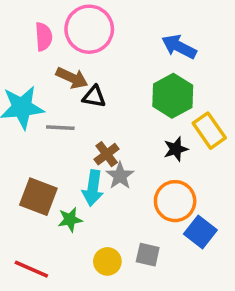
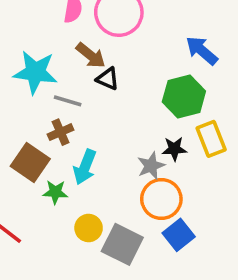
brown cross: (107, 154) -> (60, 132), moved
gray star: (120, 176) -> (151, 166), moved
gray square: (148, 255) -> (122, 244), size x1.6
yellow circle: (107, 261) -> (89, 228), moved

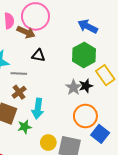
brown arrow: (91, 55) -> (26, 32), moved
gray star: (151, 166) -> (74, 87), moved

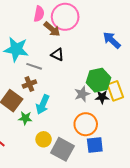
green hexagon: (84, 55) -> (98, 80), moved
black star: (86, 86) -> (102, 97), moved
blue square: (100, 134) -> (95, 145), turned 30

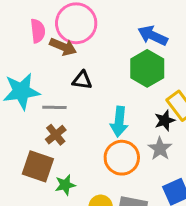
green hexagon: (98, 80) -> (147, 68), moved
gray star: (82, 94) -> (160, 149), moved
cyan arrow: (43, 104) -> (119, 122), moved
orange circle: (86, 124) -> (122, 158), moved

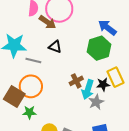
cyan arrow: (119, 122) -> (88, 90), moved
brown cross: (56, 135) -> (76, 81), moved
orange circle: (122, 158) -> (31, 86), moved

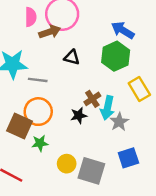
brown arrow: (47, 22) -> (50, 32), turned -48
black triangle: (55, 47) -> (72, 57), moved
black star: (103, 84) -> (79, 115), moved

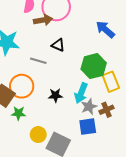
green hexagon: (116, 56) -> (94, 66), moved
gray line: (38, 80) -> (38, 61), moved
brown cross: (92, 99) -> (107, 110), moved
blue square: (128, 158) -> (88, 127), moved

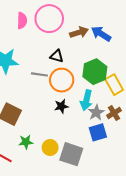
brown arrow: (43, 20) -> (79, 32), moved
orange circle: (22, 86) -> (62, 80), moved
green star: (19, 113) -> (26, 142), moved

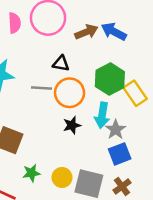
brown cross: (114, 113) -> (122, 186), moved

